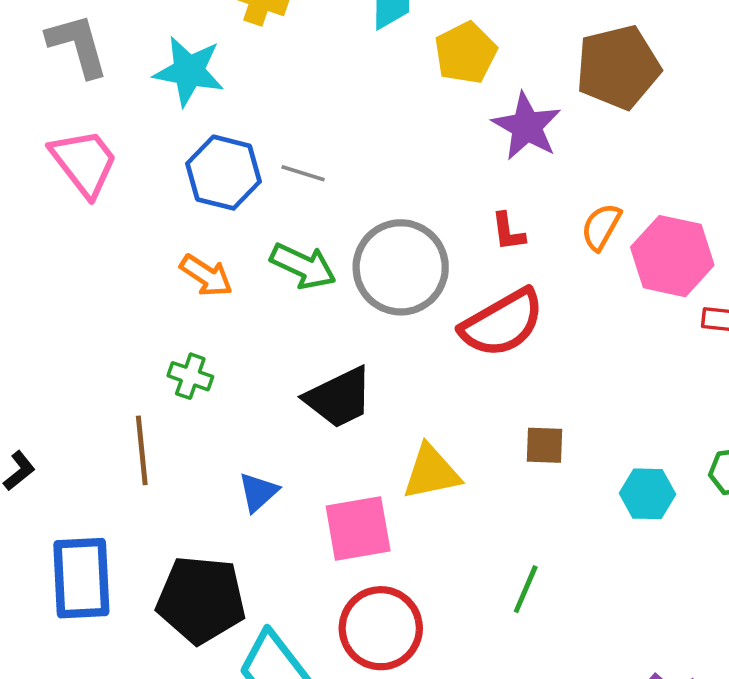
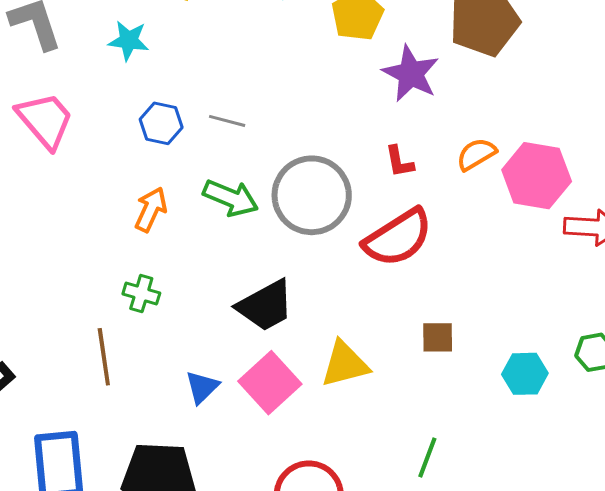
cyan star: (189, 71) -> (129, 41), size x0.7
blue hexagon: (223, 173) -> (161, 123), size x0.7
orange semicircle: (601, 227) -> (476, 154), turned 33
orange arrow: (206, 276) -> (151, 209), turned -96
pink square: (358, 528) -> (270, 383), moved, turned -30

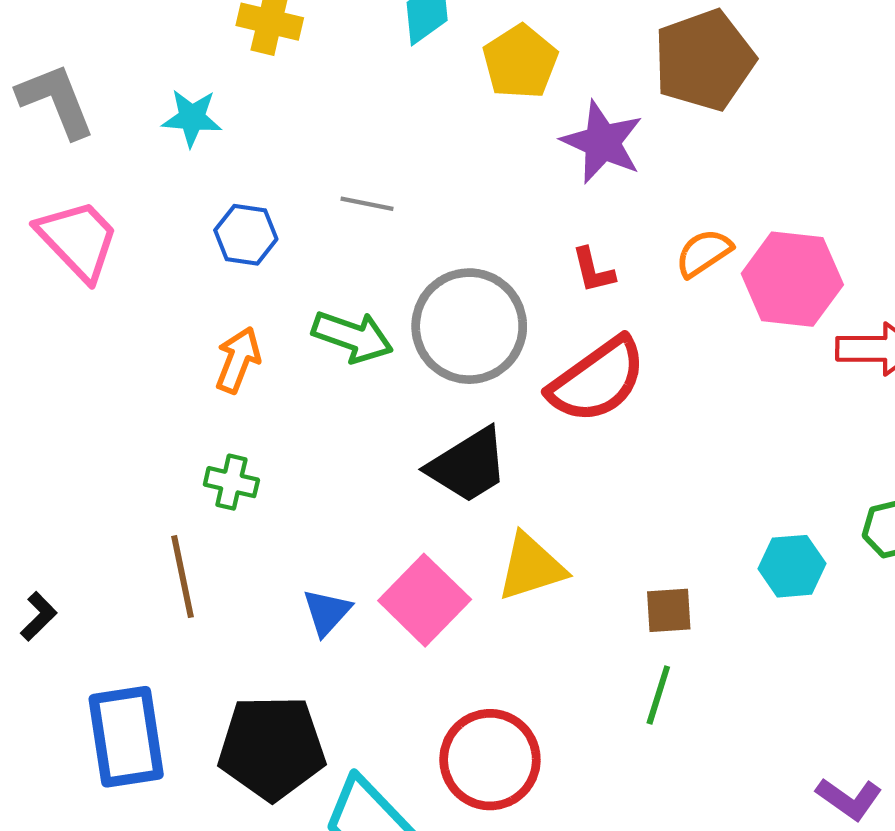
gray line: (227, 121) -> (367, 204), moved
black trapezoid: (265, 306) -> (468, 465), moved
brown square: (438, 337) -> (669, 610), moved

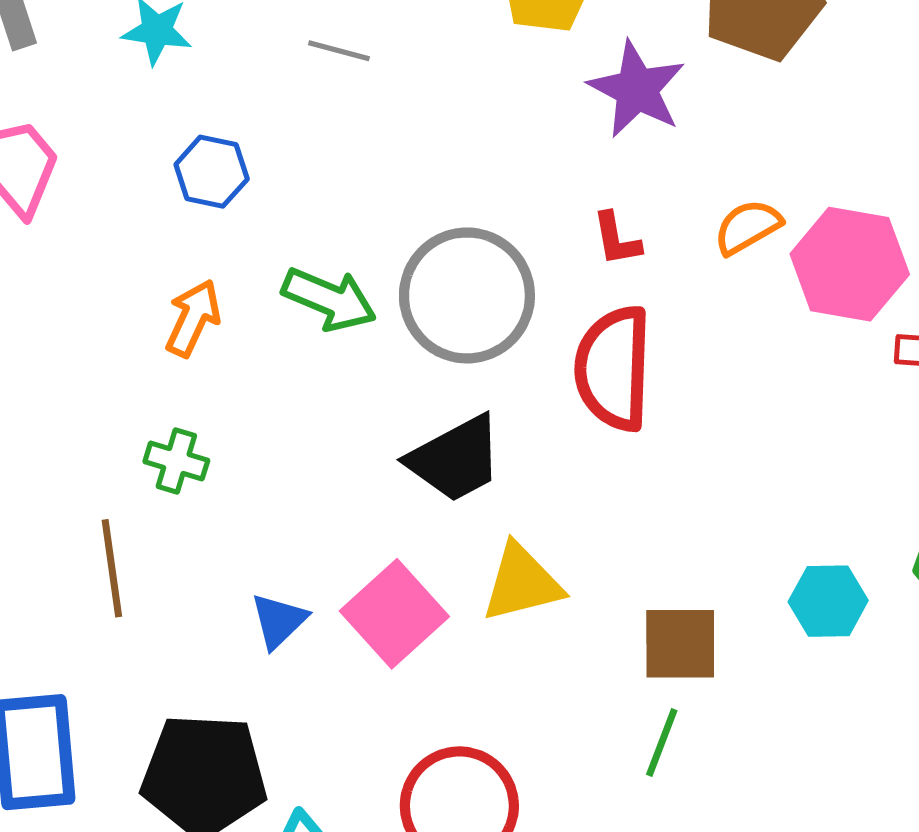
gray line: (367, 204) -> (339, 51), moved
red semicircle: (597, 380) -> (613, 368), turned 124
brown square: (669, 610) -> (680, 644), size x1.4

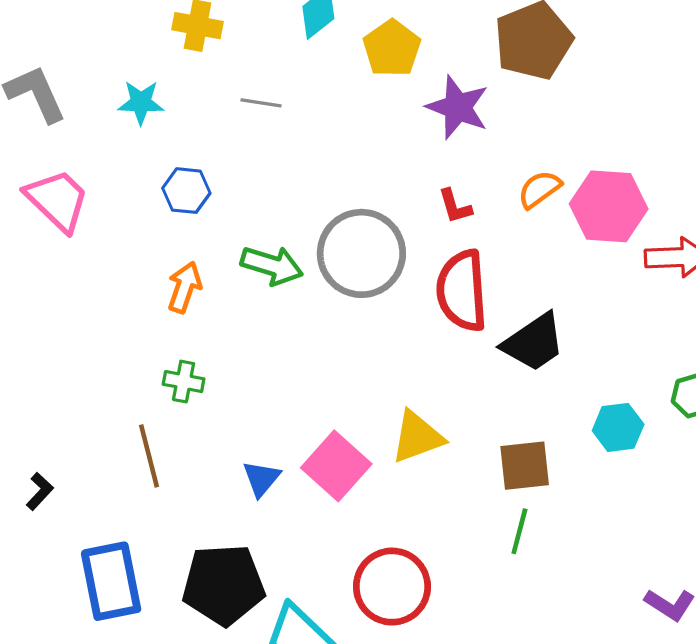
black trapezoid: (455, 459) -> (534, 342), moved

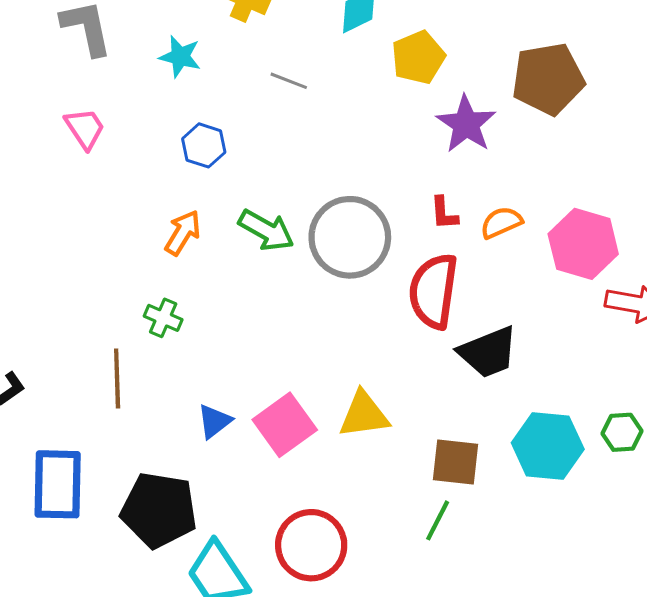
orange semicircle: (539, 189) -> (501, 223), moved
pink trapezoid: (57, 200) -> (85, 128), size x0.7
cyan hexagon: (618, 427) -> (548, 446), size x1.5

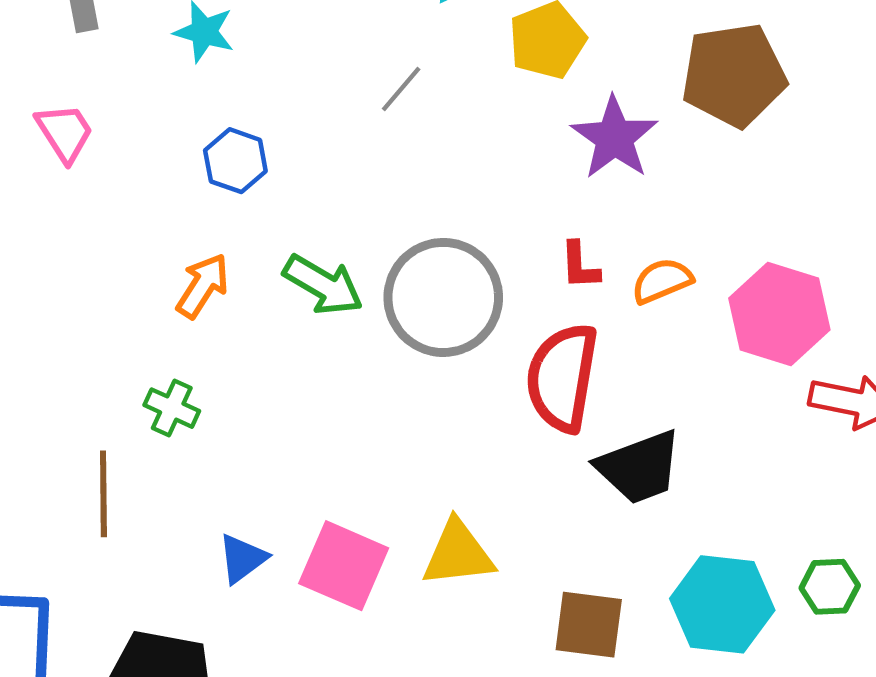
gray line: (289, 81) -> (401, 89), moved, turned -72
pink square: (285, 425) -> (344, 566), turned -32

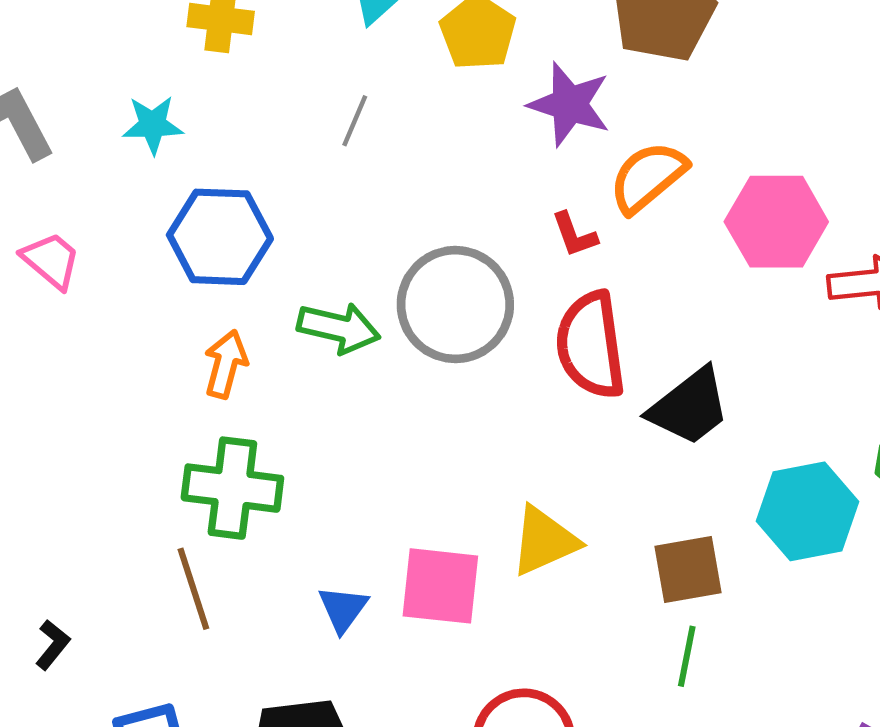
blue hexagon: (235, 161) -> (220, 237), size x1.6
orange semicircle: (662, 281) -> (648, 177), moved, size x1.4
green cross: (172, 408) -> (232, 488), size x1.8

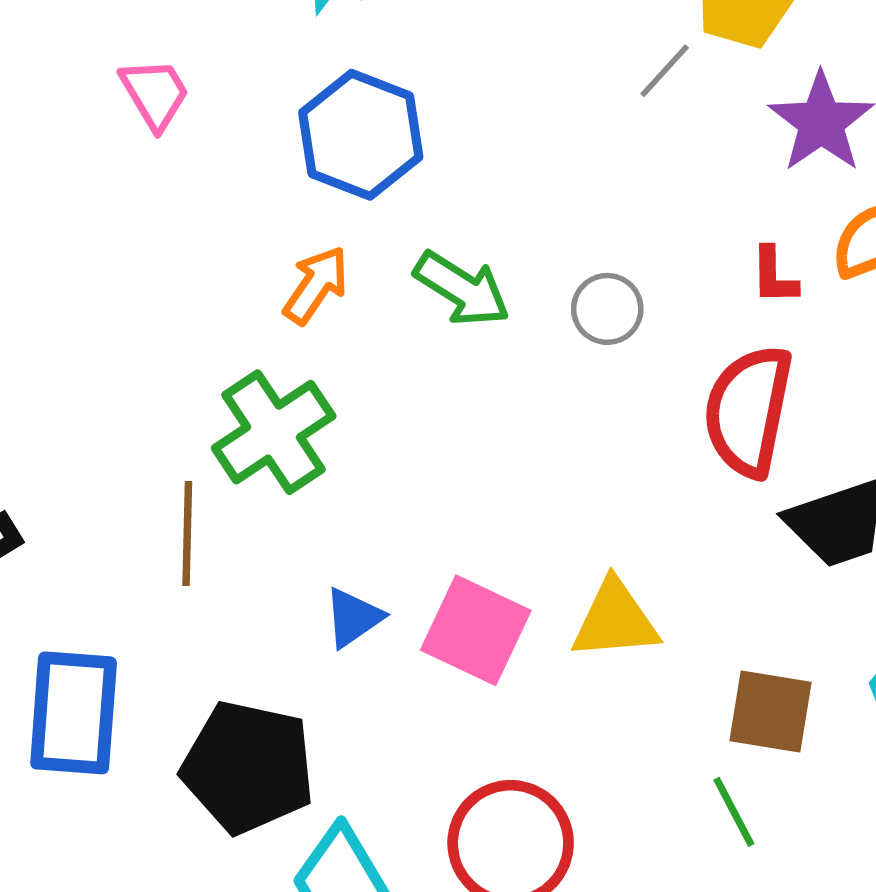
gray line: (355, 121) -> (665, 71), moved
gray circle: (455, 305) -> (607, 309), size x0.5
green cross: (232, 488) -> (274, 432), turned 30
green line: (687, 656) -> (734, 812), turned -58

